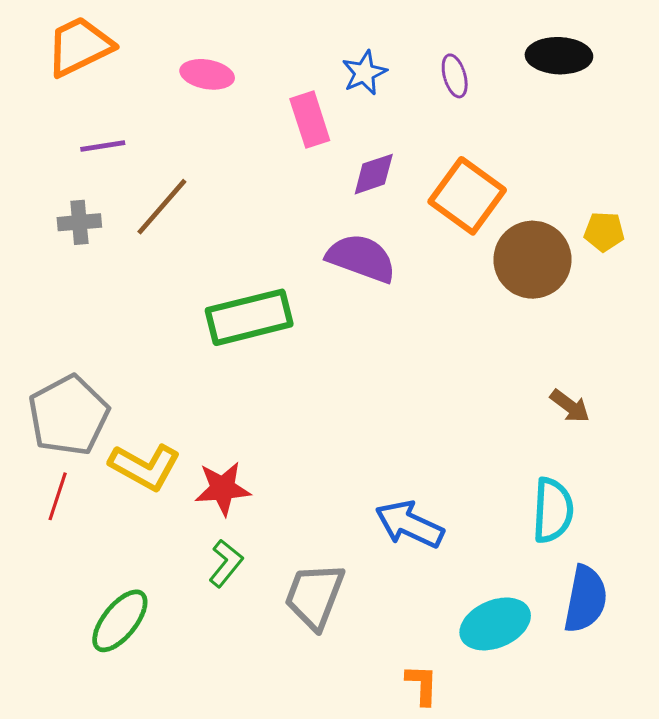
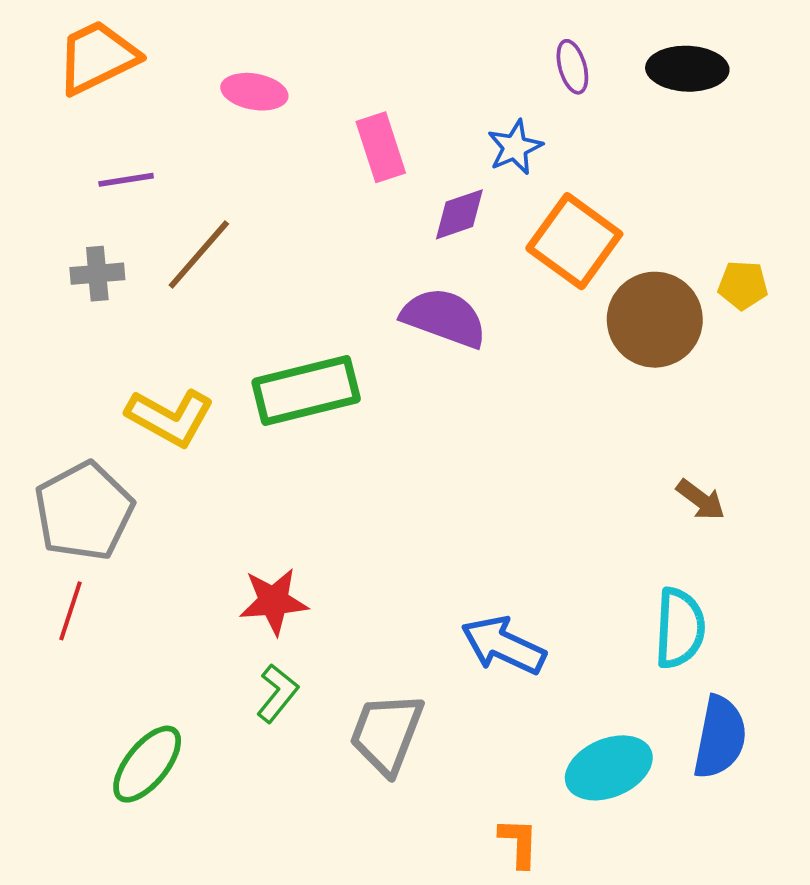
blue star: (364, 73) -> (515, 147), moved
purple ellipse: (455, 76) -> (572, 67), moved
yellow L-shape: (145, 467) -> (170, 417), moved

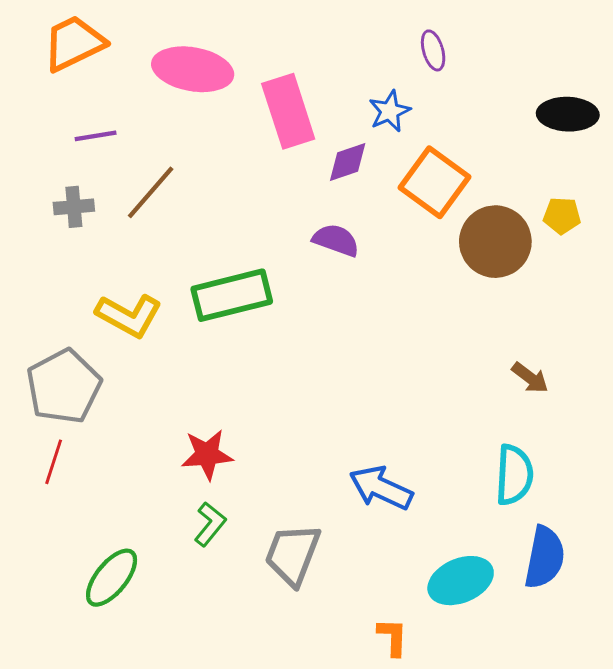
black ellipse: (687, 69) -> (568, 114), moved
pink ellipse: (254, 92) -> (193, 69), size x1.6
pink rectangle: (381, 147) -> (288, 111), size x1.4
purple semicircle: (444, 318) -> (336, 240), size x0.7

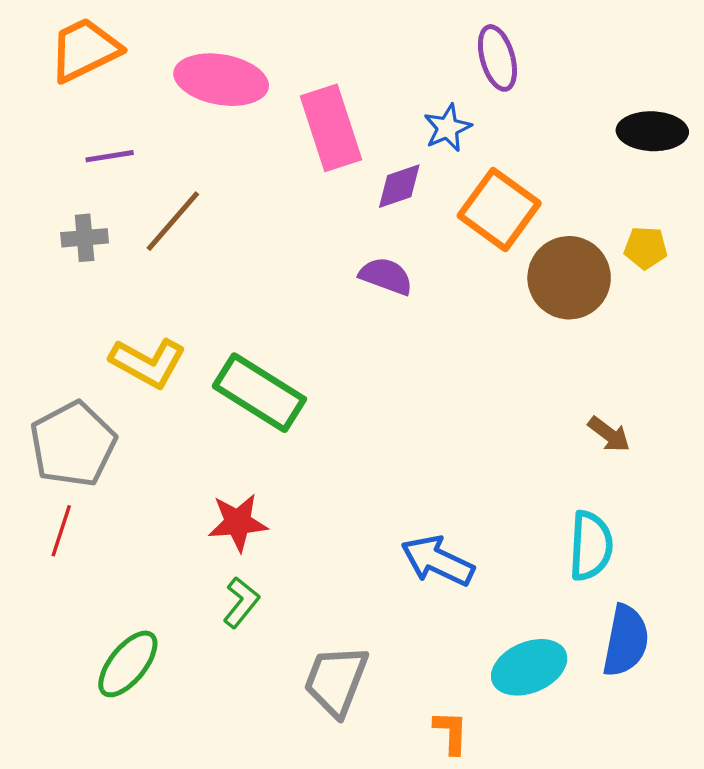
purple ellipse: (433, 50) -> (497, 58), size x1.4
green rectangle: (232, 295) -> (259, 393), moved, turned 46
gray trapezoid: (293, 554) -> (336, 681), moved

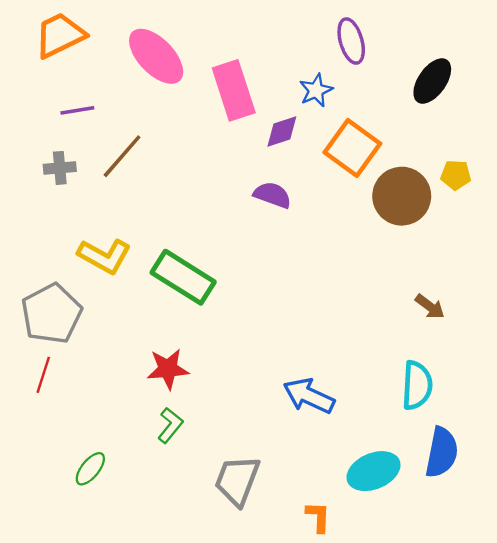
pink ellipse: (221, 80) -> (156, 56), turned 36
black ellipse: (652, 131) -> (432, 81), moved, turned -57
green ellipse: (128, 664) -> (90, 469), size x0.7

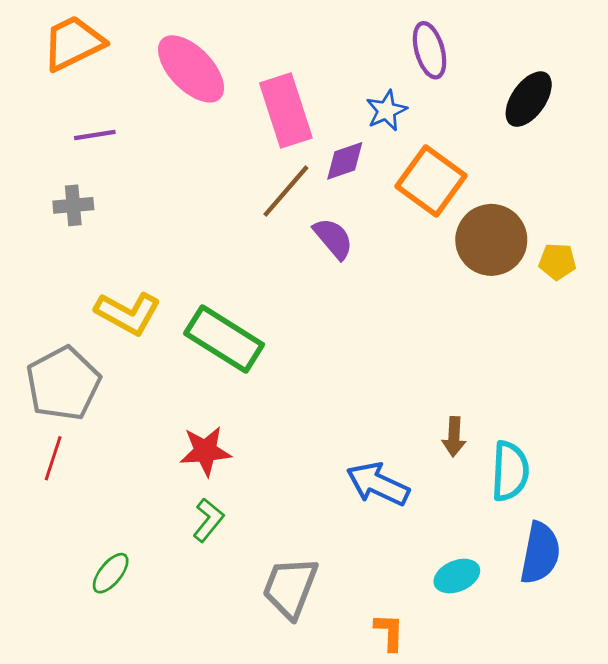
brown line: (122, 156) -> (286, 191), moved
yellow pentagon: (456, 175) -> (557, 261), moved
purple semicircle: (272, 195) -> (333, 238), turned 30
brown arrow: (430, 307) -> (454, 437), moved, turned 56
cyan ellipse: (374, 471) -> (457, 576), size x0.7

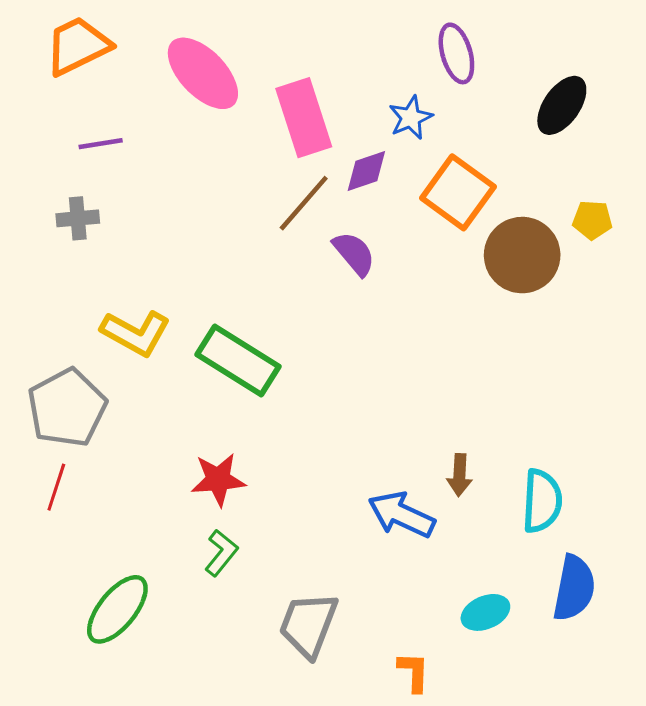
yellow pentagon: (557, 261) -> (592, 220), moved
brown arrow: (454, 437) -> (460, 475), moved
green ellipse: (111, 573) -> (117, 609), size x1.6

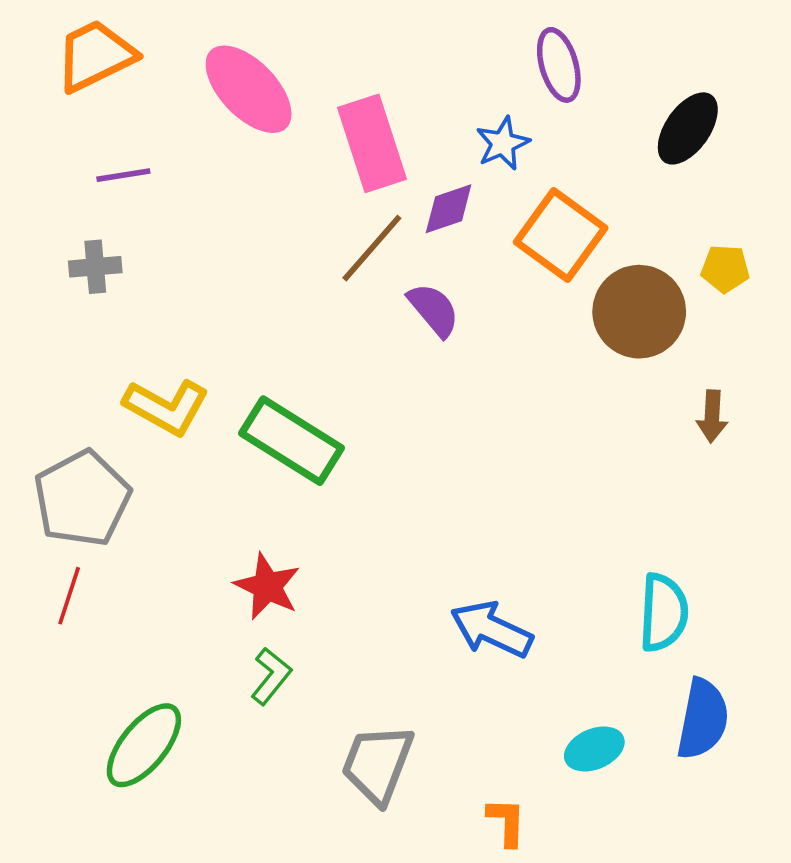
brown arrow: (460, 475) -> (712, 416), moved
red star: (218, 480) -> (267, 586), turned 30

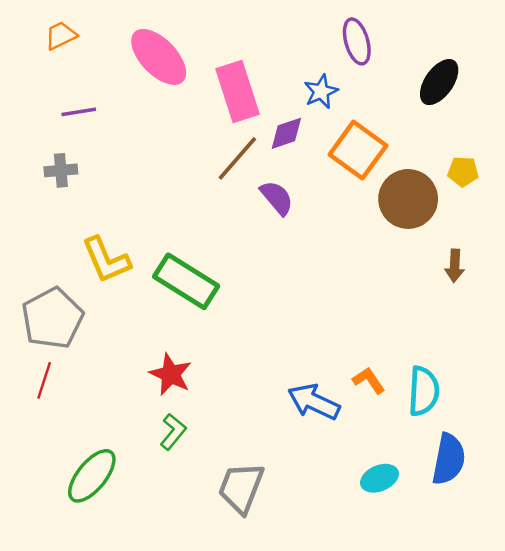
orange trapezoid: (95, 56) -> (61, 35), size x0.6
yellow L-shape: (166, 407) -> (106, 260), turned 38
orange L-shape: (506, 822) -> (369, 380), moved, turned -36

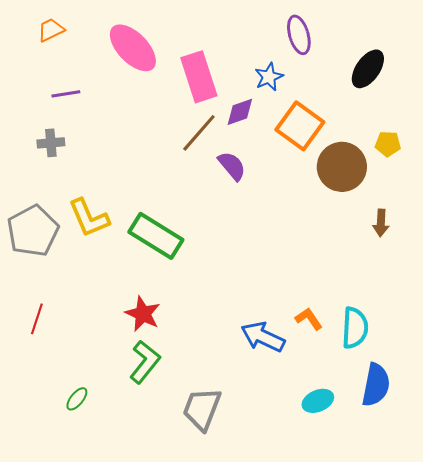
gray pentagon: (52, 318) -> (33, 231), moved
green L-shape: (173, 432) -> (145, 362), size x1.4
green ellipse: (92, 476) -> (77, 399), size x0.5

